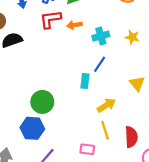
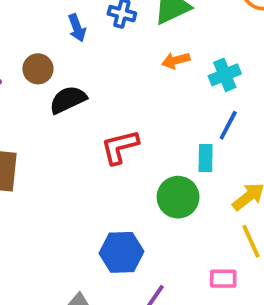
red L-shape: (50, 19) -> (120, 147), moved
green circle: (42, 102) -> (178, 197), moved

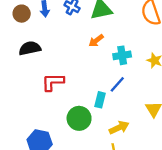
orange arrow: (176, 60) -> (96, 41), turned -35
brown circle: (38, 69) -> (22, 14), moved

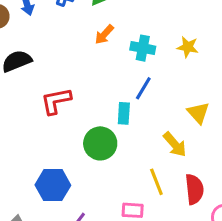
cyan cross: (122, 55) -> (143, 48), turned 30
yellow arrow: (119, 128) -> (175, 144), moved, turned 84

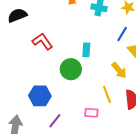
blue line: (143, 88) -> (122, 34), moved
red L-shape: (56, 101) -> (42, 41), turned 65

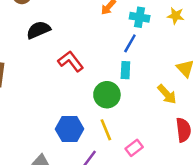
blue line: (122, 34) -> (130, 43), moved
yellow line: (107, 94) -> (106, 130), moved
pink rectangle: (91, 113) -> (134, 148), turned -40

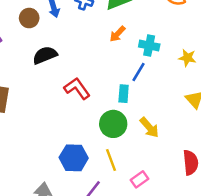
yellow star: (176, 16) -> (187, 58), moved
cyan rectangle: (125, 70) -> (124, 94), moved
yellow arrow: (167, 94) -> (149, 127), moved

